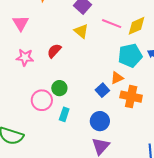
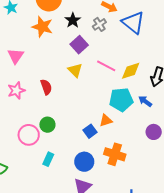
red semicircle: (54, 51) -> (46, 87), turned 112
pink star: (25, 57) -> (16, 90), turned -30
orange cross: (131, 97) -> (115, 154), moved
cyan rectangle: (64, 114) -> (48, 159), moved

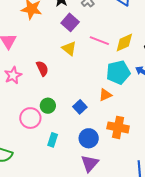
blue square: (90, 131) -> (80, 107), moved

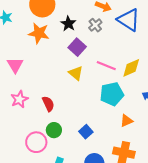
red semicircle: (42, 68) -> (48, 104), moved
cyan pentagon: (118, 72) -> (112, 94), moved
orange triangle: (105, 95) -> (126, 121), moved

